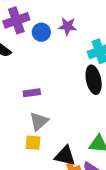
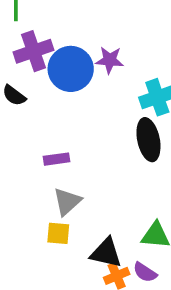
blue circle: (41, 32) -> (71, 69), size x1.6

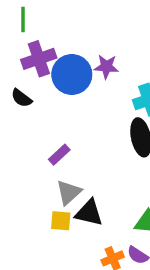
purple rectangle: (57, 159) -> (59, 155), turned -35
black triangle: (106, 253) -> (89, 213), moved

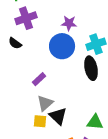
blue circle: (72, 74) -> (62, 46), moved
black triangle: (89, 213) -> (58, 116), turned 30

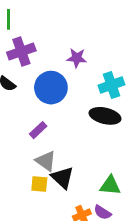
blue circle: (62, 46) -> (51, 88), moved
black ellipse: (91, 68) -> (105, 116), turned -65
gray triangle: (45, 103) -> (46, 161), turned -42

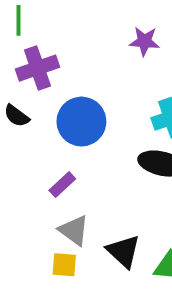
purple star: (77, 58) -> (144, 41), moved
black triangle: (63, 178) -> (123, 251), moved

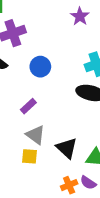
purple star: (144, 41) -> (80, 16), turned 30
blue circle: (81, 122) -> (40, 67), size x0.7

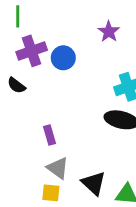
blue circle: (40, 67) -> (63, 58), moved
purple rectangle: (28, 106) -> (49, 135), turned -63

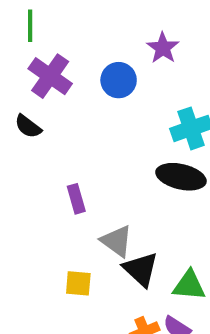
purple cross: (32, 51) -> (50, 76), turned -36
blue circle: (63, 58) -> (119, 80), moved
gray triangle: (58, 168) -> (117, 241), moved

